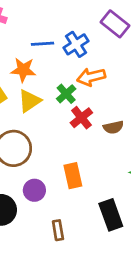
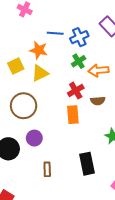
orange arrow: (91, 77) -> (99, 70), moved
green cross: (66, 94) -> (79, 61), moved
orange rectangle: (73, 176) -> (73, 115), moved

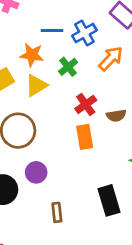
green cross: (79, 61) -> (68, 67), moved
orange arrow: (99, 70) -> (111, 59), moved, turned 144

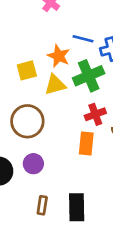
green cross: (68, 67) -> (89, 76), size x1.6
black rectangle: (109, 200) -> (77, 207), moved

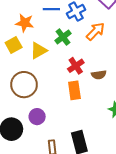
orange star: (59, 56) -> (25, 23), moved
green cross: (89, 76) -> (63, 37), size x0.7

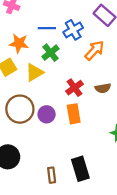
green cross: (63, 37) -> (50, 53), moved
brown semicircle: (99, 75) -> (103, 88), moved
purple circle: (37, 117) -> (47, 114), moved

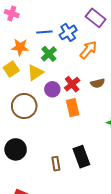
purple circle: (47, 114) -> (52, 89), moved

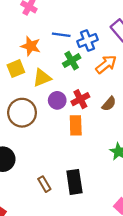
green cross: (49, 54) -> (72, 61), moved
brown semicircle: (98, 83) -> (109, 104), turned -48
brown rectangle: (56, 164) -> (44, 184), turned -32

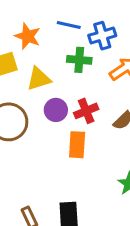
green cross: (72, 61) -> (79, 60), turned 30

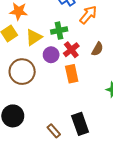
green cross: (79, 60) -> (59, 31), moved

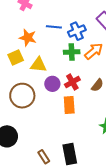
green cross: (59, 31) -> (72, 52), moved
yellow triangle: (34, 37) -> (39, 65), turned 30

